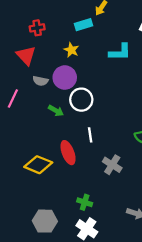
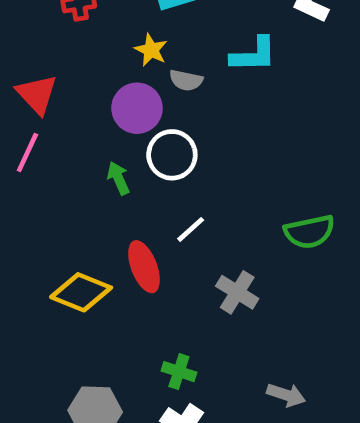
red triangle: (26, 55) -> (37, 94), moved
gray semicircle: (40, 81) -> (186, 80), moved
green arrow: (56, 111) -> (118, 178), turned -144
white line: (90, 135) -> (191, 229), turned 56

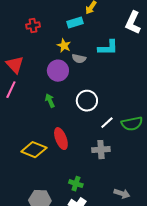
white circle: (172, 155) -> (87, 101), moved
white line: (191, 229) -> (107, 123), moved
gray cross: (237, 292) -> (101, 150), turned -36

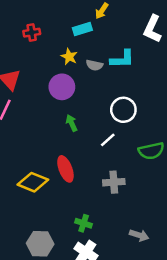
gray semicircle: (79, 59) -> (94, 65), moved
green arrow: (50, 101) -> (72, 123), moved
white circle: (87, 101) -> (123, 110), moved
white line: (107, 123) -> (108, 140), moved

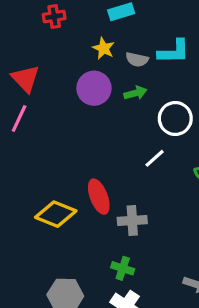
green arrow: (72, 123) -> (135, 93), moved, turned 98
gray cross: (114, 182) -> (132, 220), moved

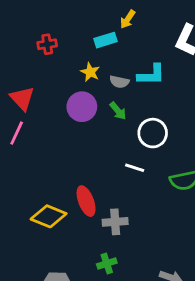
green arrow: (135, 93) -> (118, 111), turned 66
white line: (155, 158) -> (135, 168), turned 60
green cross: (123, 268) -> (107, 264), turned -36

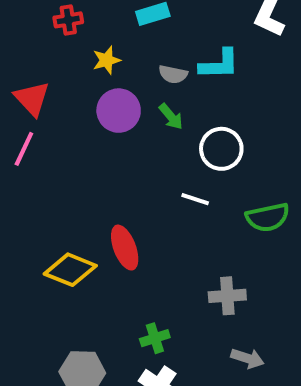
yellow star: (90, 72) -> (107, 60), moved, turned 30
gray cross: (115, 222) -> (227, 296), moved

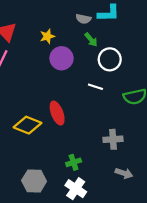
yellow star: (107, 60) -> (47, 36), moved
purple circle: (119, 111) -> (61, 58), moved
green arrow: (171, 117) -> (91, 40), moved

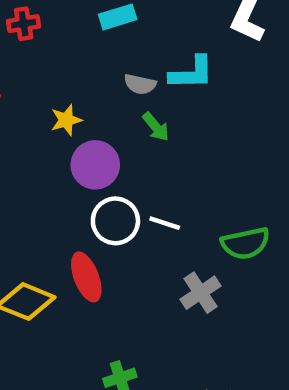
white circle: (110, 59) -> (115, 221), moved
gray cross: (113, 139) -> (201, 293), moved, turned -30

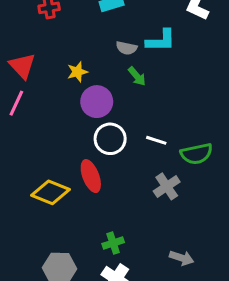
white line: (165, 223) -> (156, 140), moved

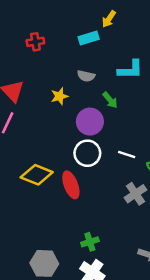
gray semicircle: (127, 48) -> (86, 76), moved
purple circle: (97, 102) -> (90, 122), moved
yellow diamond: (51, 192) -> (37, 175), moved

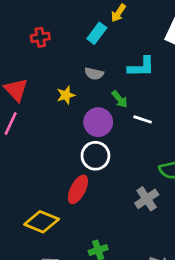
cyan rectangle: (89, 38) -> (97, 33), turned -36
white line: (127, 154) -> (143, 119), moved
yellow diamond: (37, 175) -> (42, 222), moved
red ellipse: (71, 185) -> (78, 189), turned 48

